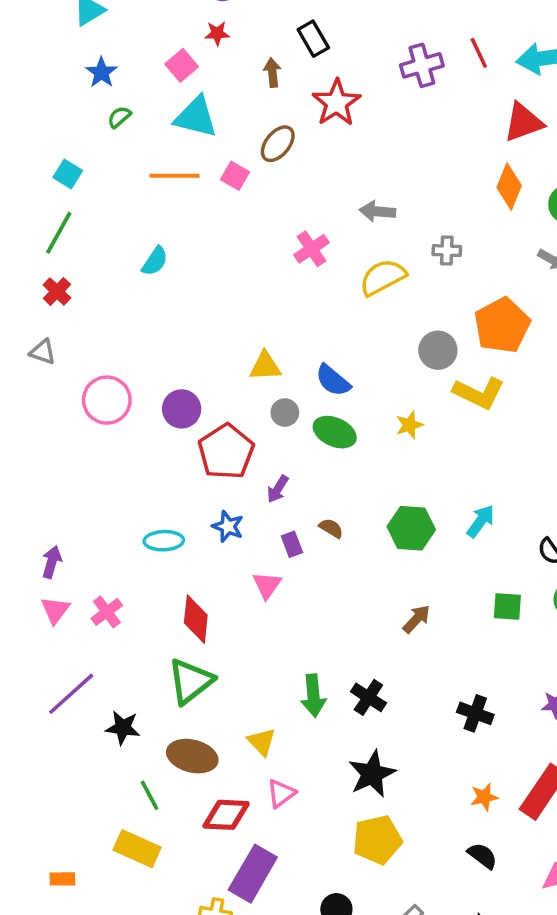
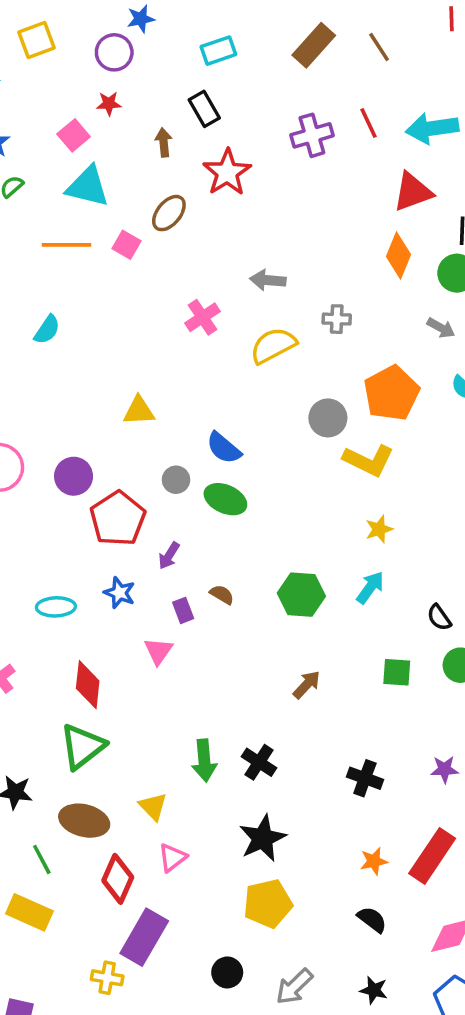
yellow triangle: (265, 366) -> (139, 411), moved
yellow star: (409, 425) -> (379, 529), moved
red diamond: (226, 815) -> (118, 879), turned -69

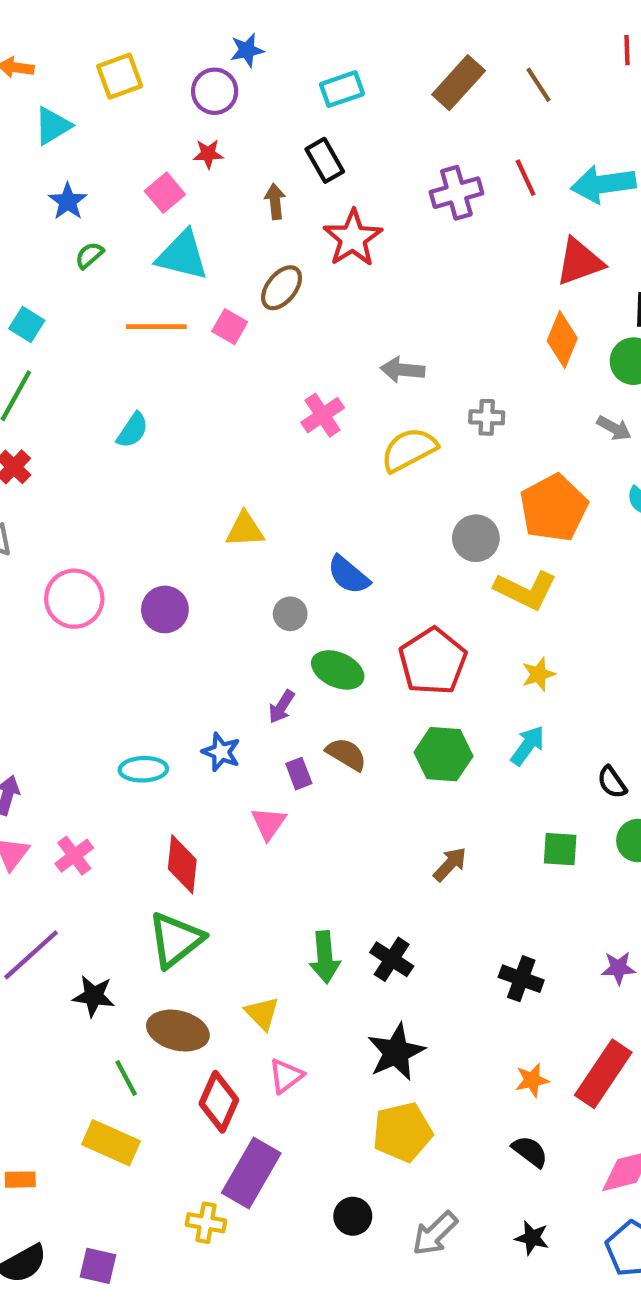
green ellipse: (225, 499) -> (338, 670), moved
red pentagon: (118, 519) -> (433, 661), moved
brown semicircle: (222, 595) -> (346, 754), size x1.4

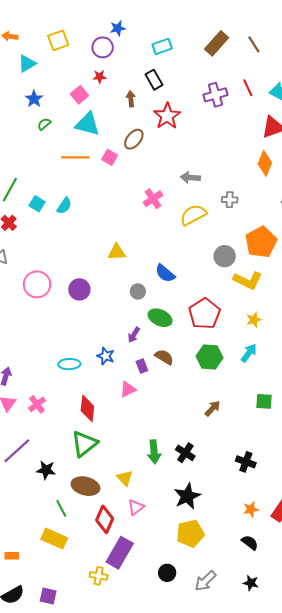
cyan square: (27, 324) -> (37, 204), moved
pink triangle: (269, 823) -> (128, 389), turned 30

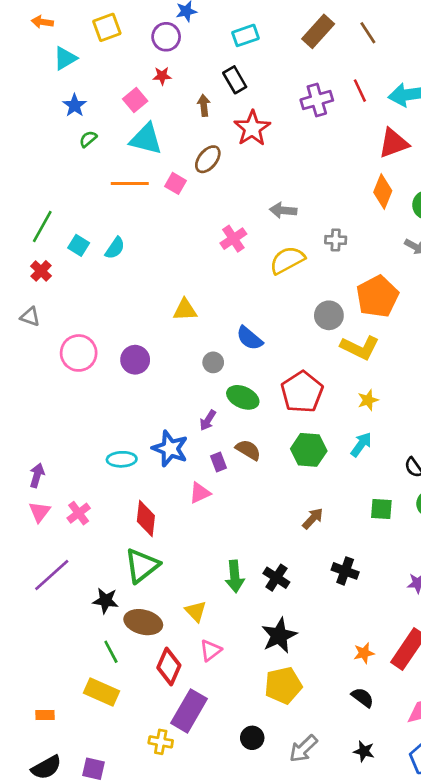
blue star: (106, 356) -> (170, 449), size x1.5
black cross: (246, 462) -> (345, 571), moved
black star: (46, 470) -> (106, 601), moved

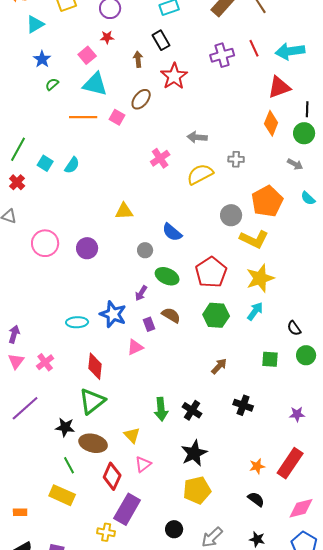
yellow star: (368, 400) -> (260, 278), size x1.8

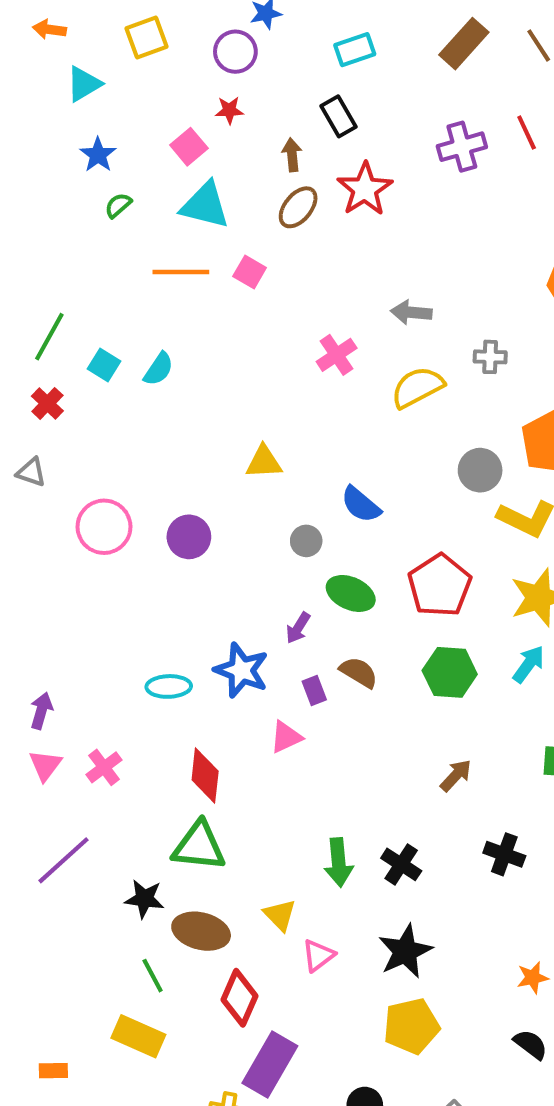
brown ellipse: (141, 99) -> (298, 207), moved
green triangle: (92, 401) -> (199, 846), turned 44
pink triangle: (143, 464) -> (318, 955), moved

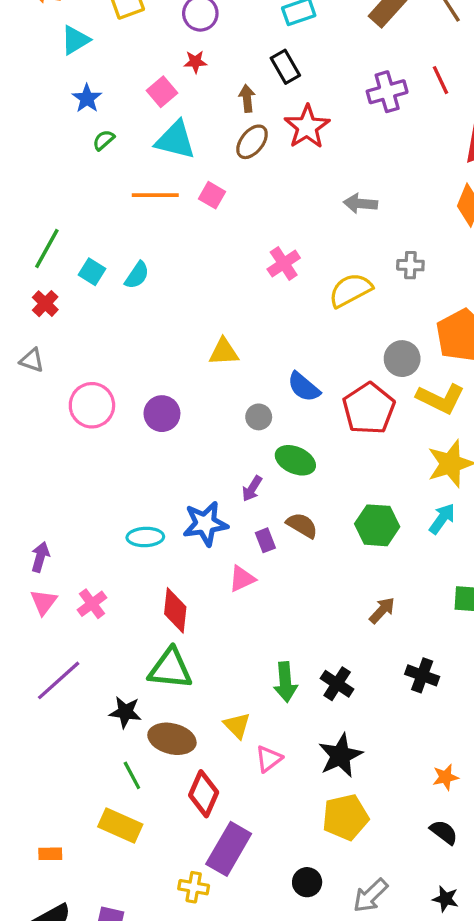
gray arrow: (411, 312) -> (360, 203), moved
red pentagon: (440, 585) -> (369, 409), moved
blue star: (241, 670) -> (205, 524), turned -30

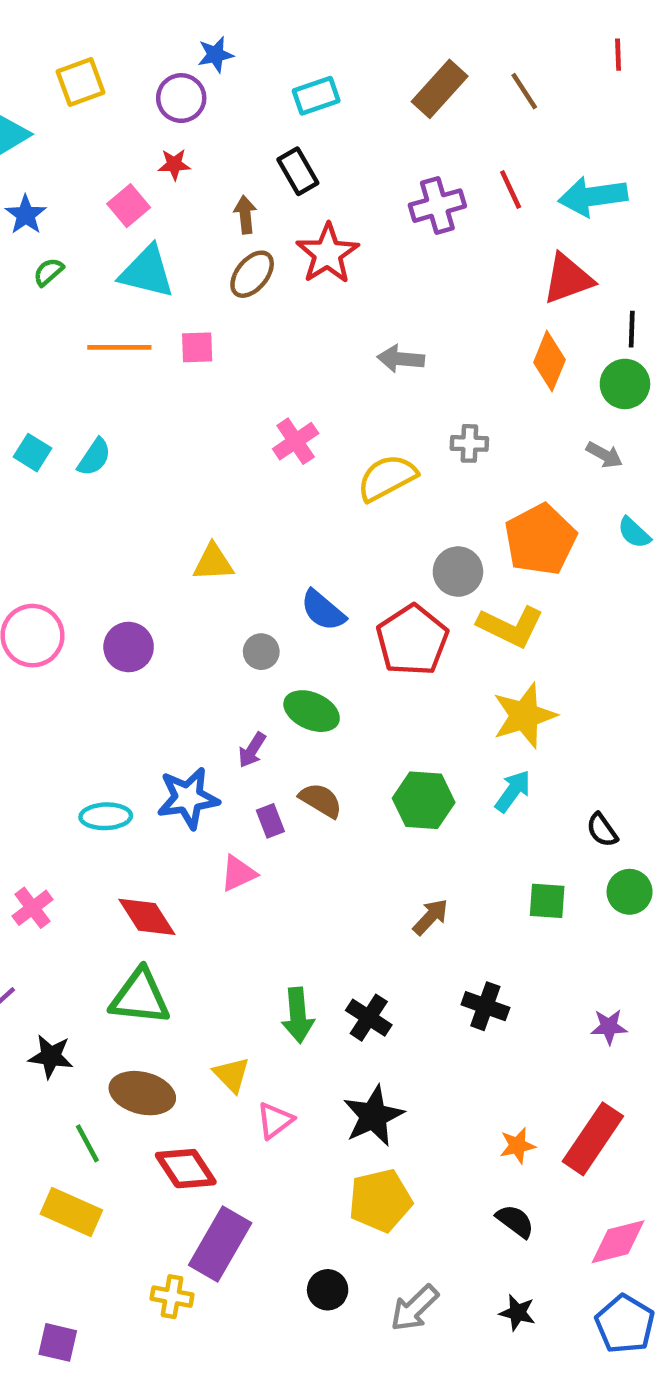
pink square: (212, 195) -> (197, 347), turned -32
red diamond: (175, 610) -> (147, 917), turned -39
black star: (125, 712) -> (51, 1056), moved
red diamond: (204, 794) -> (186, 1169), turned -57

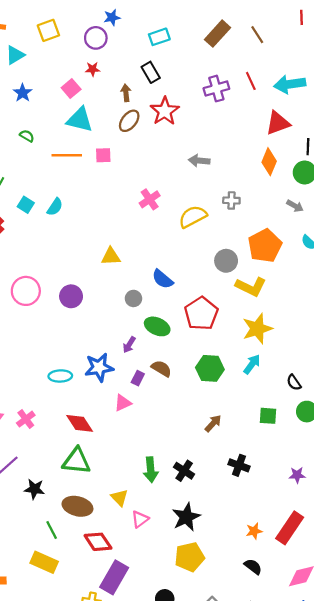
green semicircle: (49, 272) -> (27, 136), moved, turned 72
red pentagon: (412, 640) -> (201, 314), moved
purple rectangle: (270, 821) -> (138, 378), turned 48

